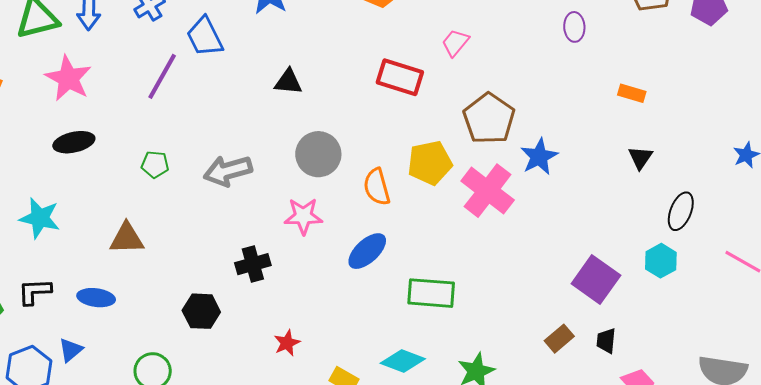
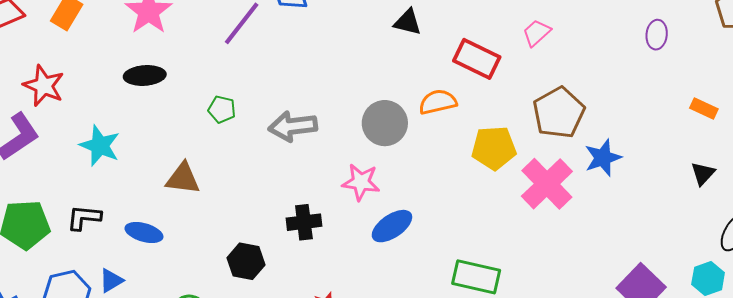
black triangle: (288, 82) -> (408, 22), moved
orange semicircle: (377, 187) -> (438, 102), moved, turned 84
blue ellipse: (367, 251) -> (392, 226), moved

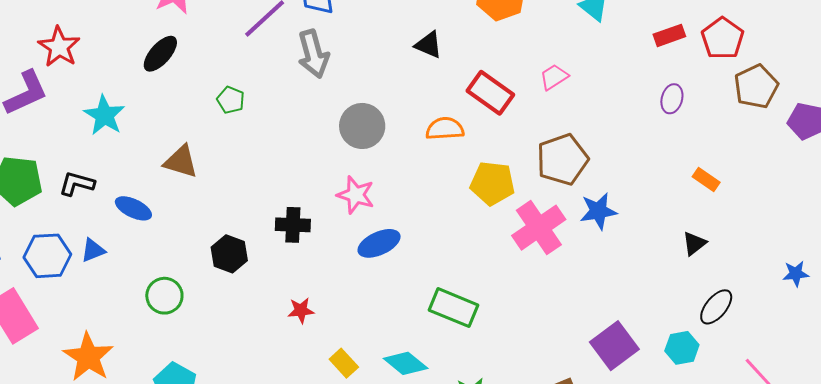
black ellipse: (145, 75) -> (160, 54), turned -54
gray circle: (385, 123) -> (362, 126), moved
gray arrow: (293, 126) -> (313, 54), moved, turned -108

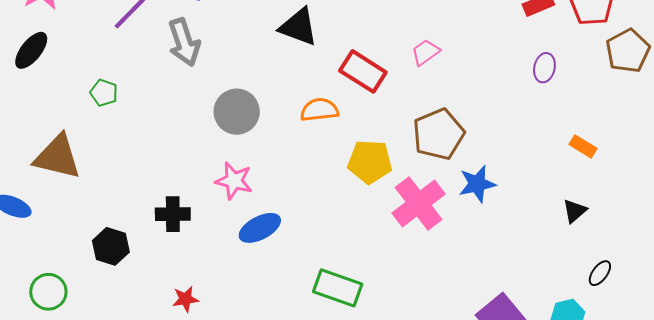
black triangle: (428, 45) -> (298, 27), size x1.4
brown triangle: (181, 162) -> (57, 157), size x1.4
black ellipse: (716, 307) -> (600, 273), size x0.7

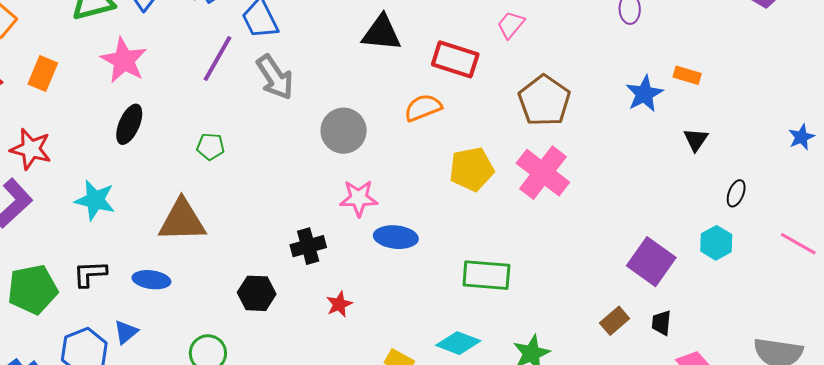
yellow pentagon: (370, 162) -> (472, 169), moved
blue star: (477, 184) -> (644, 94), moved
blue ellipse: (260, 228) -> (396, 237), turned 48
red star: (185, 299) -> (339, 304), moved

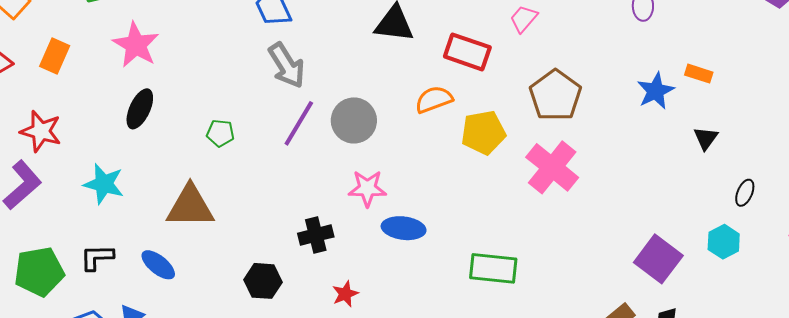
purple line: (217, 58) -> (299, 123), moved
yellow pentagon: (472, 169) -> (483, 133), moved
blue ellipse: (151, 280) -> (158, 265), turned 30

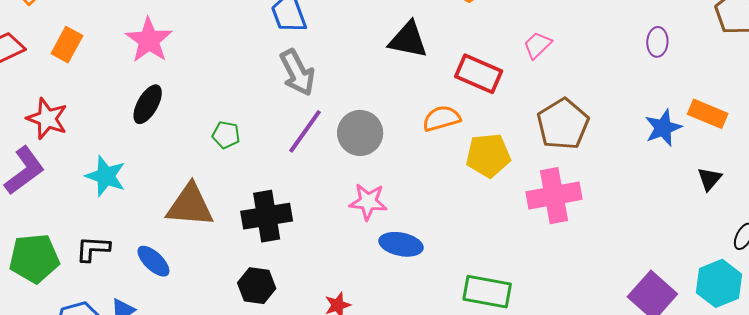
orange rectangle: (699, 74) -> (708, 114), size x1.4
pink cross: (552, 167) -> (554, 196), turned 36
black cross: (316, 235) -> (267, 216), moved, size x1.4
cyan hexagon: (724, 242) -> (719, 283), size x1.4

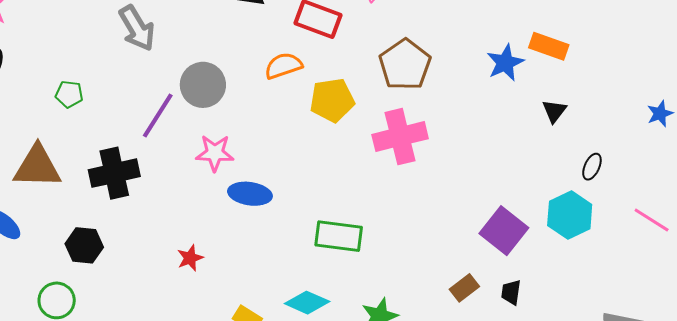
purple line: (305, 131) -> (158, 115), moved
black hexagon: (257, 286) -> (84, 245), moved

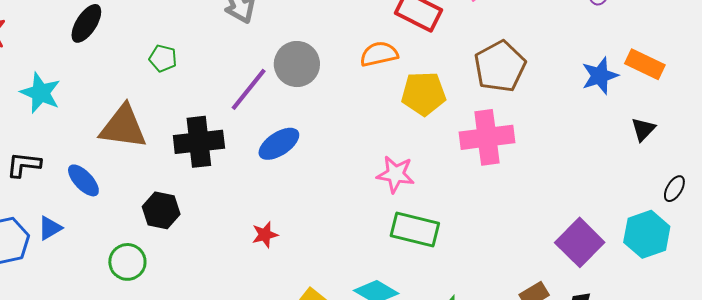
pink star: (215, 153) -> (396, 174), moved
blue ellipse: (250, 194) -> (279, 144), moved, turned -48

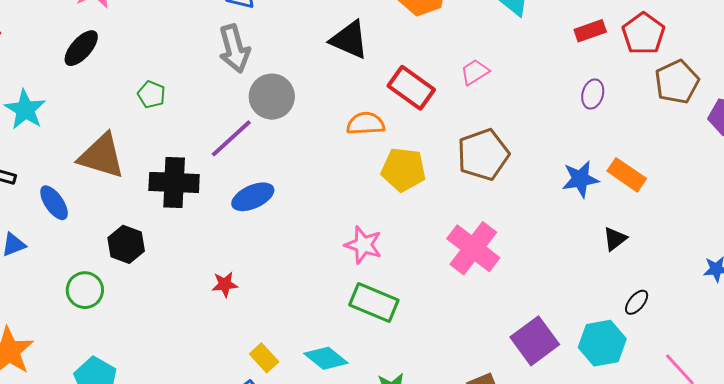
gray circle: (297, 64) -> (272, 97), moved
pink cross: (487, 137) -> (473, 248), moved, turned 36

